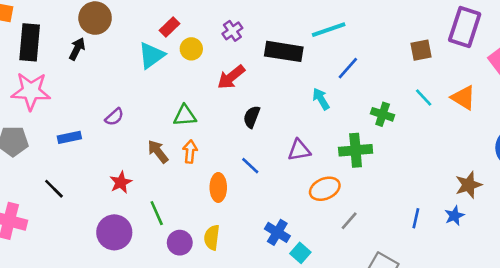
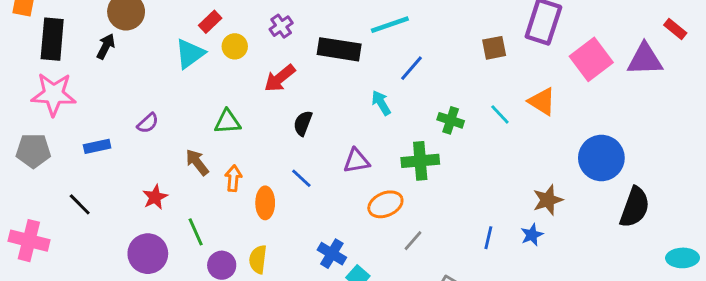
cyan line: (424, 98) -> (500, 114), moved
orange arrow: (190, 152) -> (233, 178), moved

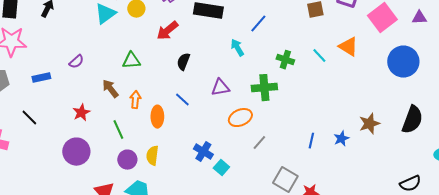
purple triangle: (645, 59) -> (419, 18), size x0.6
blue circle: (601, 158) -> (403, 62), moved
brown star: (548, 200) -> (369, 124), moved
green line: (196, 232) -> (118, 130), moved

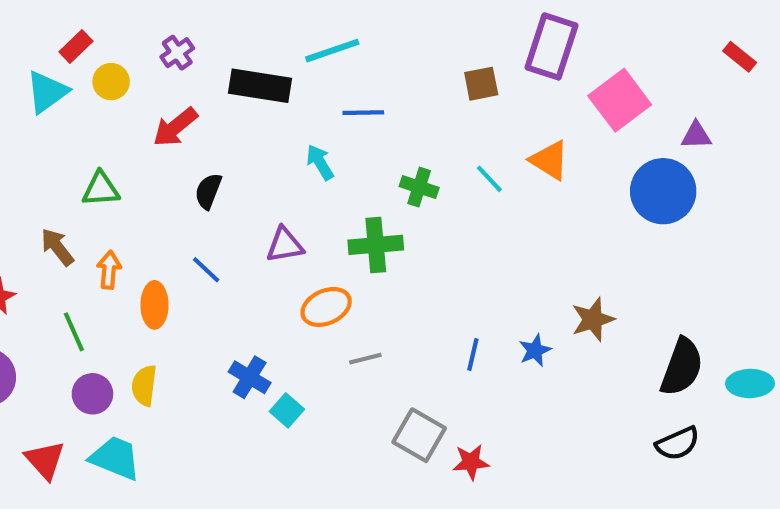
purple triangle: (419, 18) -> (696, 135), moved
blue line: (258, 24) -> (363, 113), turned 48
black semicircle: (412, 120) -> (682, 367), moved
gray line: (259, 143) -> (365, 359), turned 35

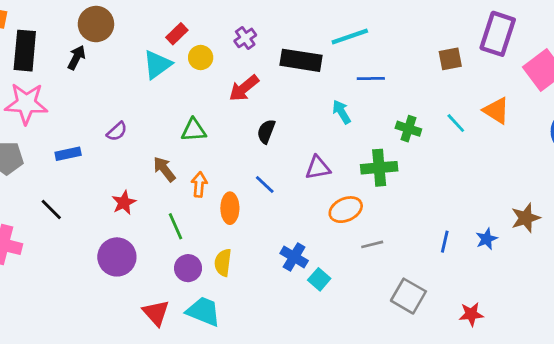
red star: (471, 462) -> (471, 314), moved

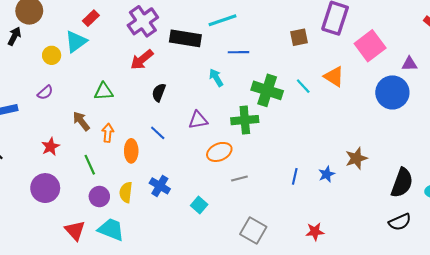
purple cross: (245, 38) -> (143, 21), size x1.8
yellow circle: (201, 58) -> (52, 55), moved
green cross: (408, 129) -> (267, 90), size x1.6
blue cross: (294, 257) -> (160, 186), moved
gray square: (408, 296) -> (253, 231), moved

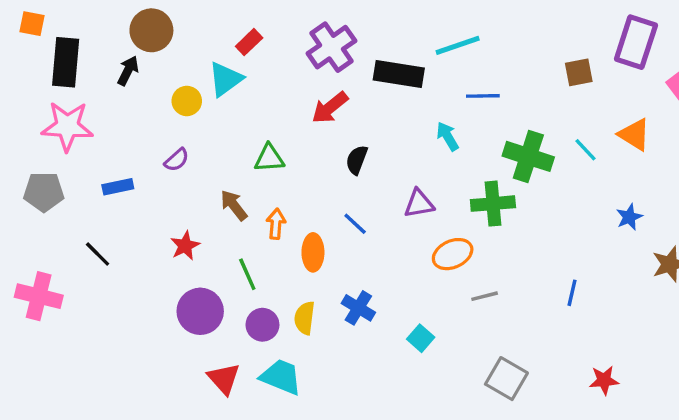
blue star: (327, 174) -> (629, 217), moved
purple circle: (45, 188) -> (200, 311), moved

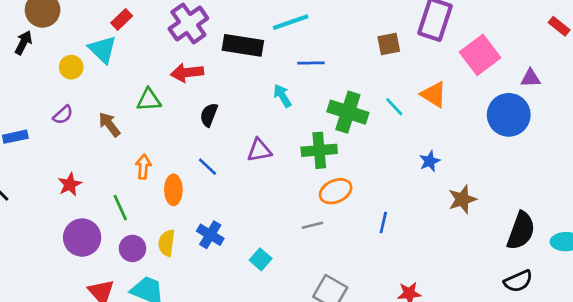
cyan triangle: (225, 79) -> (103, 49), turned -40
red arrow: (330, 108) -> (187, 73), turned 32
green triangle: (269, 158) -> (149, 100), moved
brown arrow: (234, 205) -> (109, 124), moved
orange ellipse: (453, 254) -> (336, 191), moved

